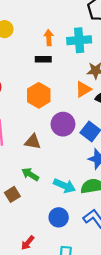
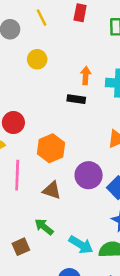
orange hexagon: (39, 95) -> (51, 148), moved

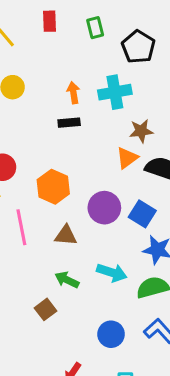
cyan arrow: (81, 245) -> (112, 273), moved

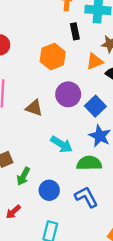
black rectangle: (69, 123) -> (75, 31), moved, turned 70
orange hexagon: (53, 187) -> (53, 57), moved
green arrow: (67, 280) -> (23, 176), moved, turned -102

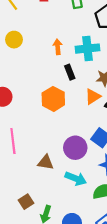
purple circle: (68, 94) -> (75, 148), moved
brown triangle: (34, 108) -> (46, 162), moved

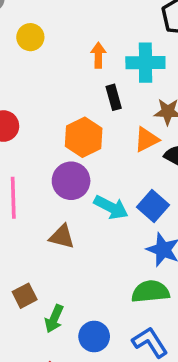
purple circle: (75, 148) -> (71, 181), moved
cyan arrow: (76, 179) -> (111, 207), moved

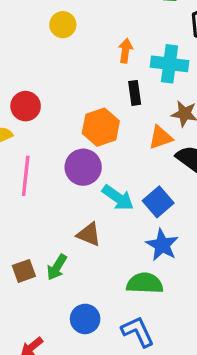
brown triangle: (62, 237) -> (89, 234), moved
green arrow: (54, 319) -> (57, 267), moved

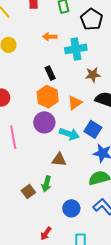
orange arrow: (125, 51) -> (50, 37), moved, turned -80
black rectangle: (135, 93) -> (50, 73), moved
orange triangle: (161, 137) -> (75, 103), moved

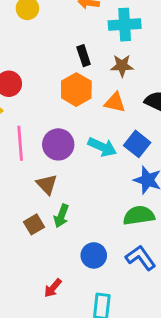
brown star: (93, 75) -> (122, 66), moved
orange triangle: (75, 103) -> (115, 102), turned 42
purple circle: (44, 122) -> (58, 144), moved
brown triangle: (59, 160) -> (47, 184), moved, turned 35

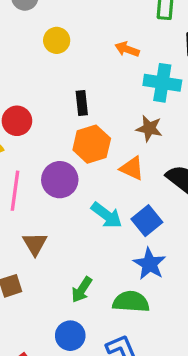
black rectangle: (84, 56) -> (82, 103), moved
purple circle: (58, 144) -> (60, 180), moved
green arrow: (61, 216) -> (82, 290), moved

